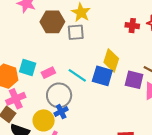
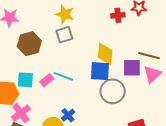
brown hexagon: (52, 22) -> (29, 44), moved
cyan line: (77, 75) -> (63, 76), moved
gray circle: (59, 95) -> (113, 91), moved

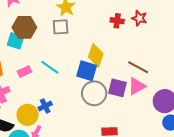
purple square: (132, 68) -> (118, 88), moved
cyan square: (25, 80) -> (16, 41), moved
pink rectangle: (47, 80) -> (24, 72), moved

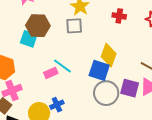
red cross: (117, 21) -> (119, 16), moved
pink rectangle: (24, 72) -> (51, 73), moved

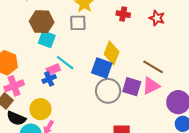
cyan square: (29, 39) -> (47, 39), moved
blue cross: (57, 105) -> (49, 79), moved

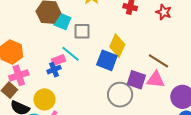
gray square: (78, 23) -> (82, 31), moved
cyan square: (47, 39) -> (62, 21), moved
pink triangle: (151, 86) -> (156, 80), turned 30
gray circle: (108, 91) -> (120, 95), moved

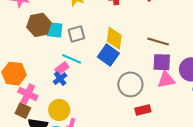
blue square: (107, 60) -> (108, 55), turned 30
pink cross: (19, 75) -> (28, 94), turned -30
purple square: (136, 80) -> (162, 62), moved
pink triangle: (156, 80) -> (166, 80), moved

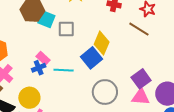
brown line: (158, 41) -> (139, 29), moved
cyan line: (72, 59) -> (64, 70), moved, turned -36
purple square: (162, 62) -> (141, 79), turned 36
pink rectangle: (62, 68) -> (43, 58), turned 64

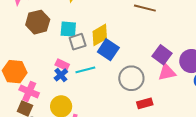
cyan square: (46, 19) -> (68, 29), moved
gray square: (66, 29) -> (78, 42), moved
yellow diamond: (102, 43) -> (100, 35), moved, turned 55

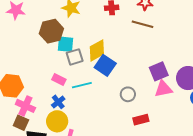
brown hexagon: (38, 22) -> (51, 31), moved
purple square: (162, 55) -> (159, 71), turned 30
blue cross: (61, 75) -> (58, 102), moved
gray circle: (131, 78) -> (128, 94), size x0.6

